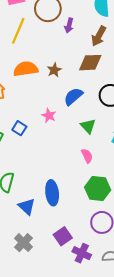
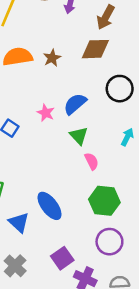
blue semicircle: (73, 96) -> (75, 104), moved
green triangle: (88, 126) -> (79, 136), moved
blue ellipse: (52, 193) -> (50, 206), turned -30

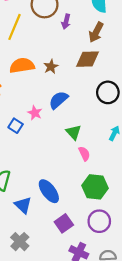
blue semicircle: (75, 104) -> (58, 100), moved
pink star: (46, 113) -> (35, 113), moved
purple square: (62, 258) -> (64, 223), moved

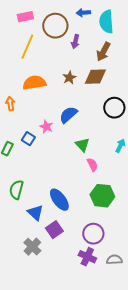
brown star: (51, 67) -> (69, 78), moved
purple circle: (99, 221) -> (93, 234), moved
purple square: (64, 223) -> (54, 230), moved

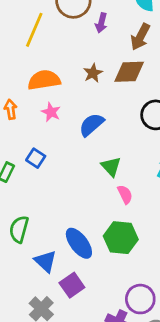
pink star: (46, 127) -> (51, 112), moved
green hexagon: (102, 196) -> (121, 238), moved
purple circle: (93, 234) -> (140, 299), moved

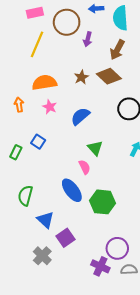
brown diamond: (129, 72) -> (109, 76), turned 45
pink semicircle: (125, 194) -> (85, 167), moved
blue ellipse: (79, 243) -> (72, 190), moved

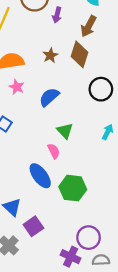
brown diamond: (109, 76) -> (80, 54), turned 65

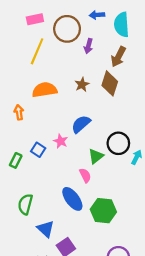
pink star: (17, 87) -> (61, 141), moved
black circle: (101, 89) -> (118, 143), moved
green triangle: (65, 131) -> (96, 156), turned 35

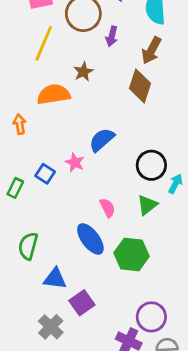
brown star: (82, 84) -> (83, 72), moved
green triangle: (96, 156) -> (147, 205), moved
blue triangle: (46, 229) -> (55, 279), turned -36

